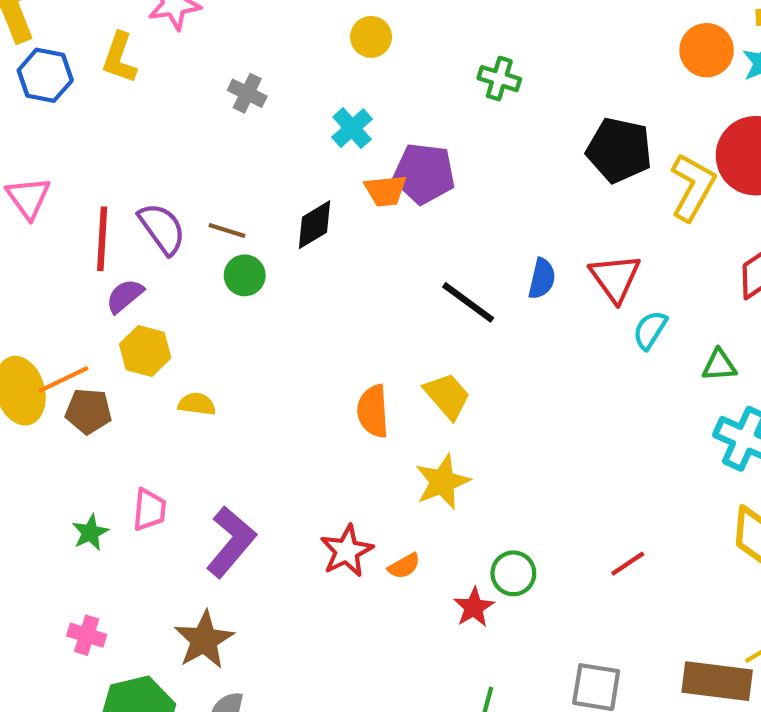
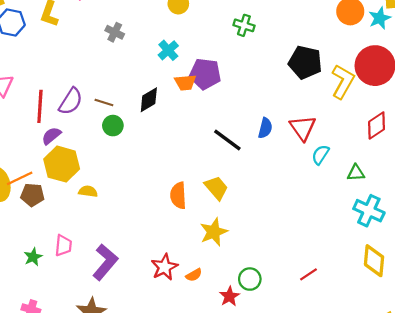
purple semicircle: (162, 229) -> (71, 101), turned 68
yellow hexagon: (145, 351) -> (62, 164), size x1.4

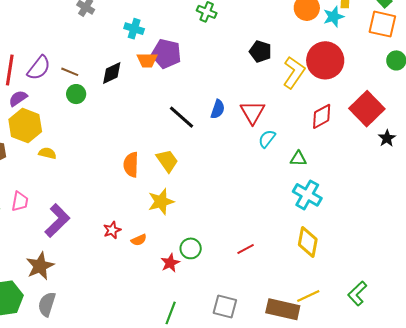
cyan cross: (168, 50) -> (134, 29), turned -36
black pentagon: (305, 62) -> (260, 51), size x0.7
red star: (164, 267) -> (112, 230), size x0.7

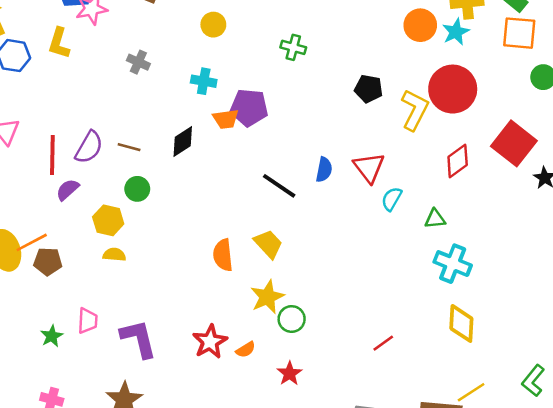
green circle: (76, 94) -> (137, 189), moved
yellow hexagon: (25, 126) -> (108, 220), moved, size x0.7
purple L-shape: (57, 221) -> (139, 339), turned -52
red star: (112, 230) -> (210, 342), size x1.5
green circle: (191, 248) -> (292, 319), moved

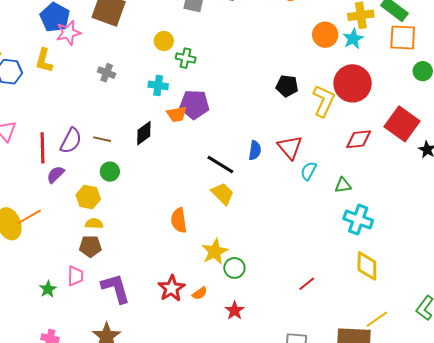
green cross: (293, 47) -> (186, 58), moved
red diamond: (458, 161) -> (359, 139), turned 32
yellow trapezoid: (268, 244) -> (223, 194), moved
brown pentagon: (48, 261) -> (90, 246), moved

